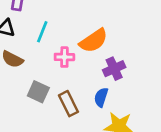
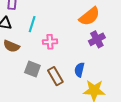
orange semicircle: (94, 41) -> (89, 16), moved
purple cross: (114, 69) -> (97, 39), moved

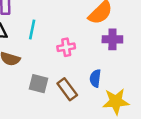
purple cross: (97, 39) -> (112, 39), turned 35
pink cross: (50, 42) -> (66, 47), moved

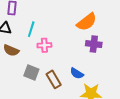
pink cross: (66, 47) -> (44, 45), moved
blue semicircle: (95, 78) -> (77, 73), turned -72

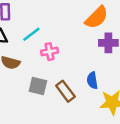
cyan line: (31, 29) -> (31, 34), turned 42
blue semicircle: (77, 73) -> (92, 80), turned 56

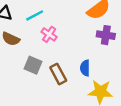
pink cross: (49, 52) -> (49, 34), turned 35

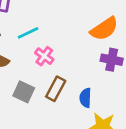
brown rectangle: (58, 74) -> (56, 89), moved, turned 54

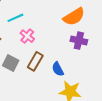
blue semicircle: (85, 98) -> (58, 69), turned -32

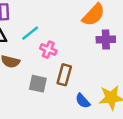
blue semicircle: (58, 69) -> (83, 101), moved

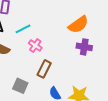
gray square: (38, 84) -> (20, 86), moved

